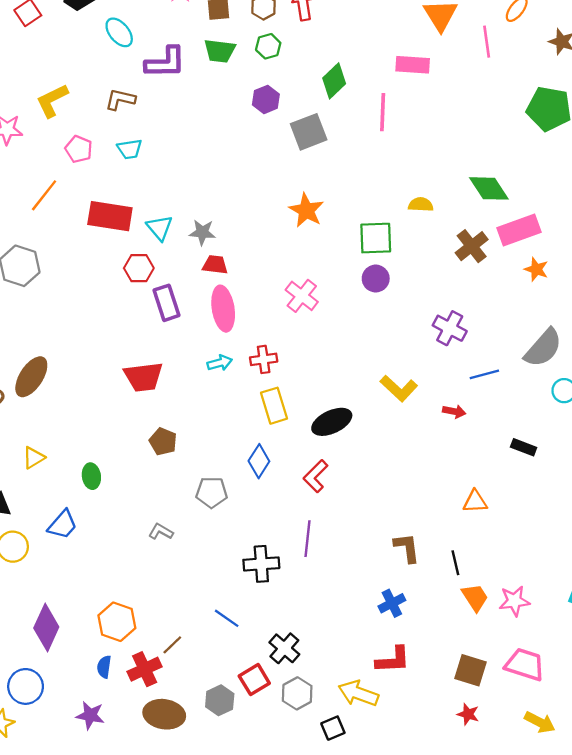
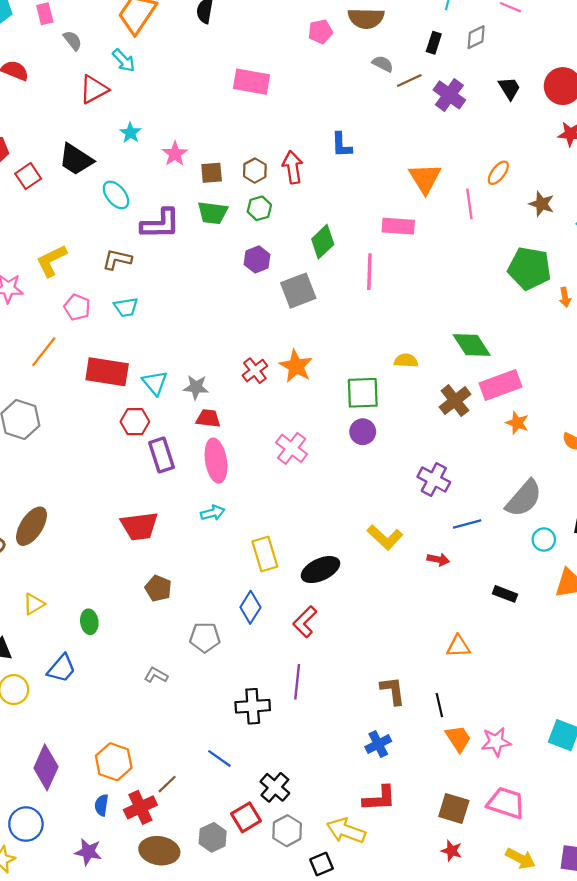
red cross: (264, 359) -> (255, 371), moved, turned -30

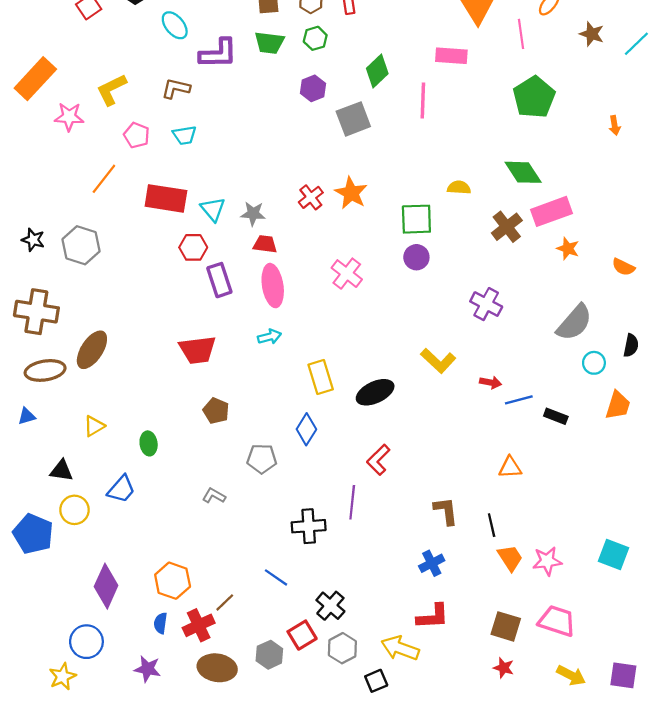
green pentagon: (529, 268) -> (534, 97), moved, turned 30
blue line: (467, 524) -> (519, 400), moved
red L-shape: (305, 622) -> (378, 460), moved

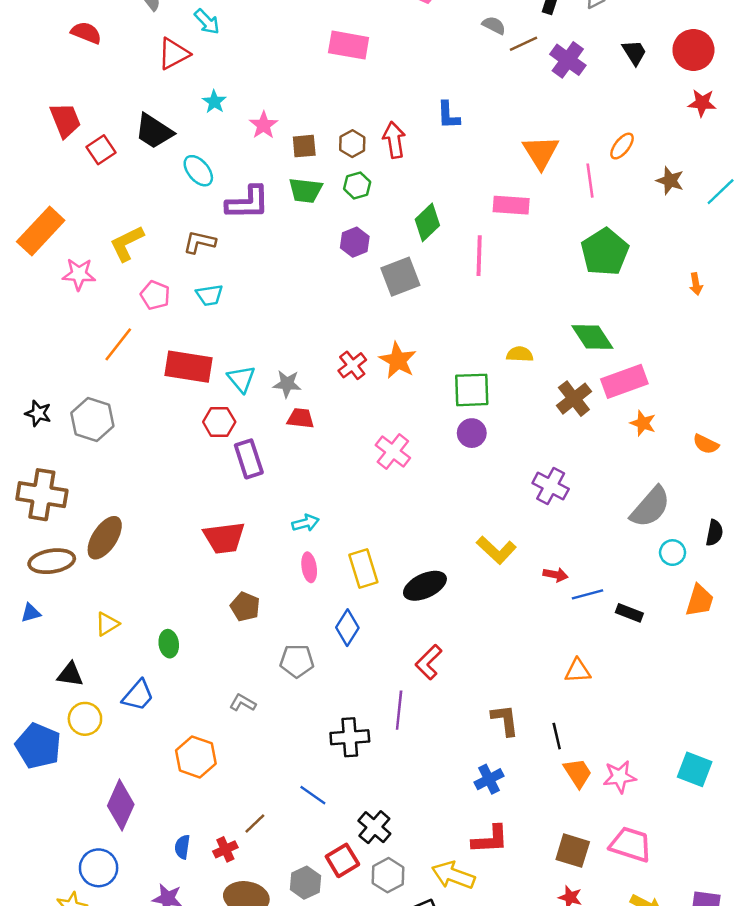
pink ellipse: (273, 286) -> (309, 567), moved, size x0.6
orange hexagon: (173, 581) -> (196, 757), moved
red cross: (199, 625) -> (225, 849), size x0.7

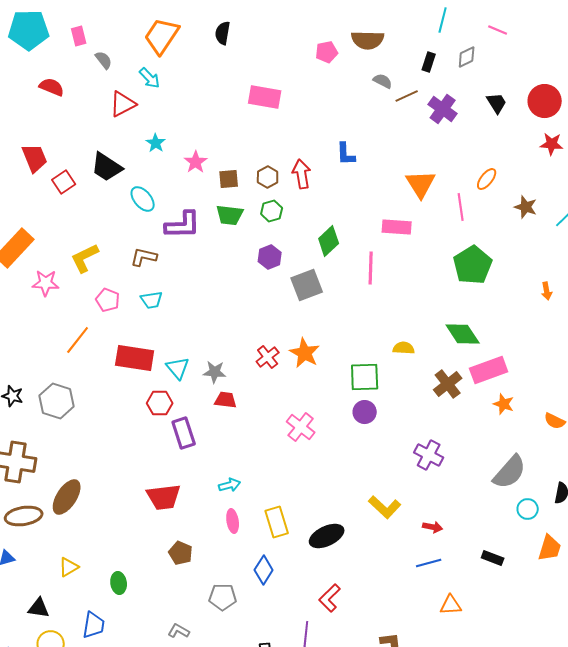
blue line: (588, 594) -> (429, 563), moved
blue trapezoid: (138, 695) -> (94, 625), turned -32

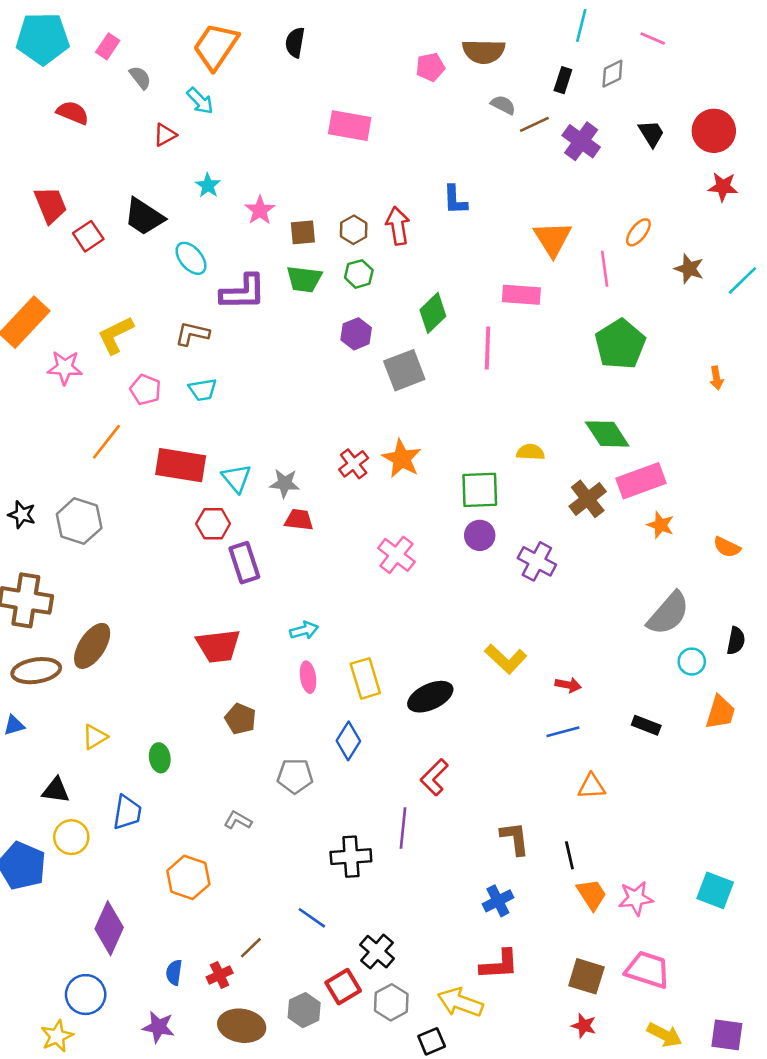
pink rectangle: (79, 36) -> (108, 46), turned 48
red triangle: (123, 104) -> (165, 135), size x0.7
purple cross: (429, 455) -> (537, 561), moved

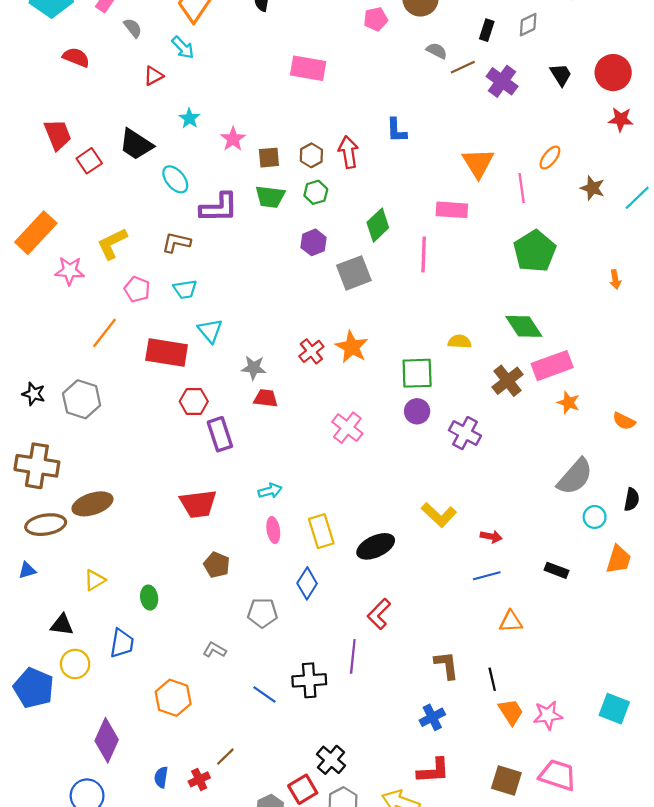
cyan triangle: (236, 478) -> (210, 331), moved
brown ellipse: (92, 646) -> (92, 504), turned 39
blue line: (312, 918) -> (265, 694), moved

